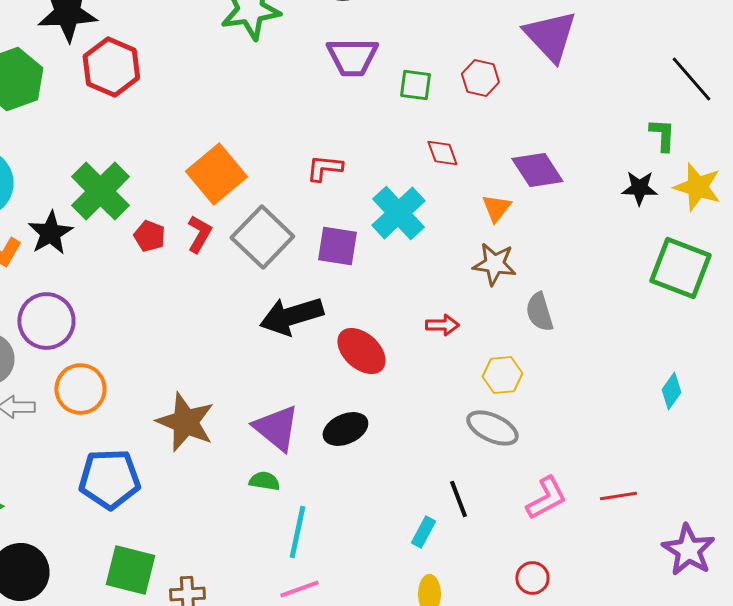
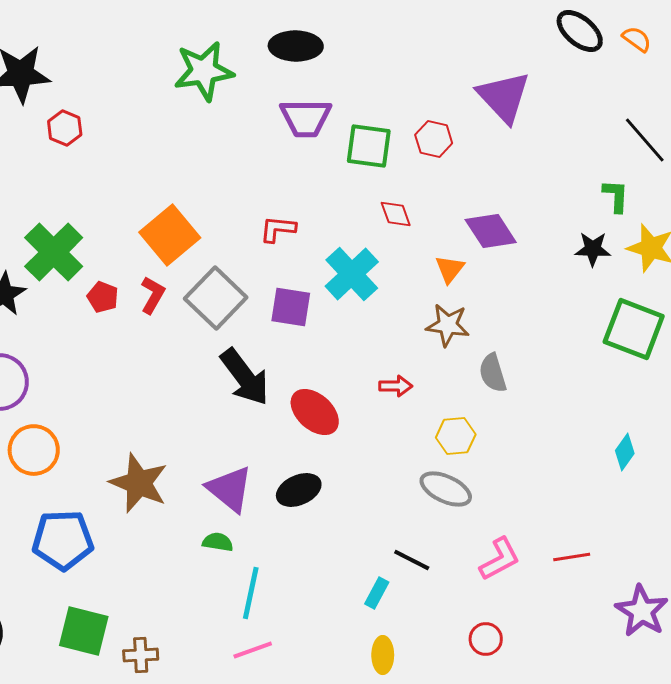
red hexagon: (111, 67) -> (65, 128), size x0.6
green square: (415, 85) -> (369, 146), size x1.4
black arrow: (291, 316) -> (245, 377), turned -110
black line: (458, 499) -> (412, 560), turned -42

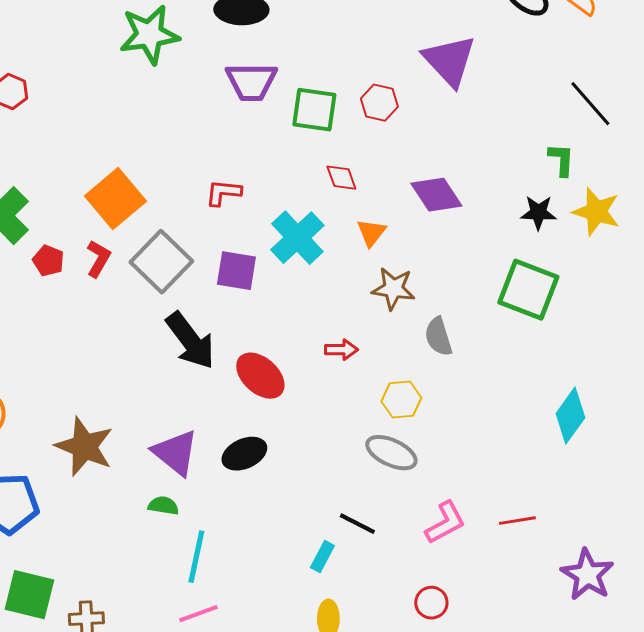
orange triangle: (450, 269) -> (371, 233), moved
green square: (634, 329) -> (528, 290), moved
cyan diamond: (625, 452) -> (570, 416), size x1.5

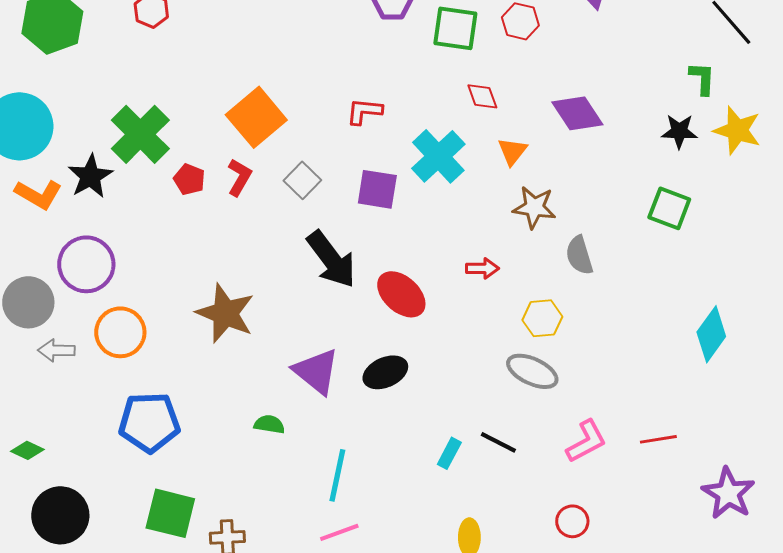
gray square: (161, 262) -> (302, 180), size x0.6
green square: (528, 290) -> (669, 208), size x0.7
brown star: (84, 447) -> (225, 313), moved
green semicircle: (163, 506) -> (269, 424), moved
cyan rectangle: (322, 557) -> (449, 453), moved

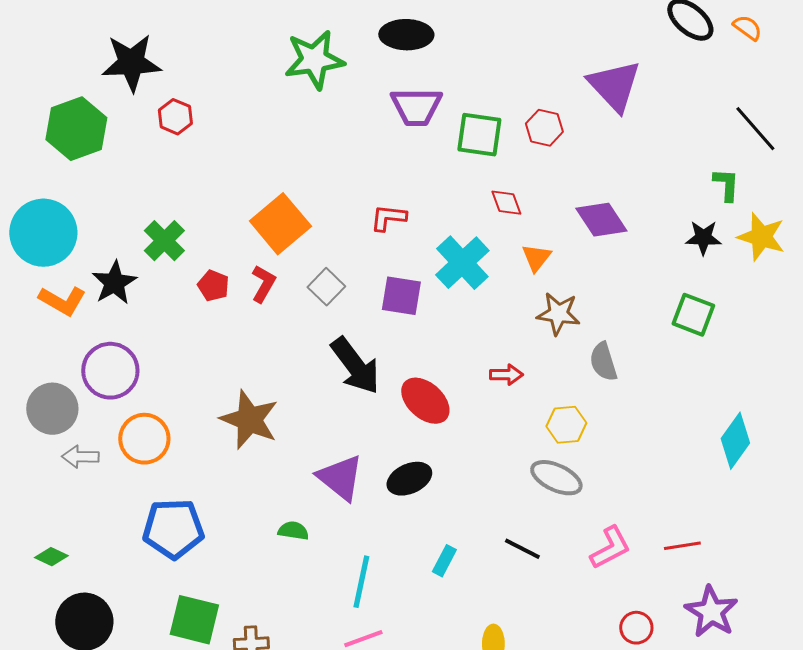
green cross: (140, 134) -> (164, 241), size x0.7
cyan rectangle: (449, 453) -> (444, 561), moved
purple star: (728, 493) -> (711, 612), moved
red circle: (572, 521) -> (636, 628), moved

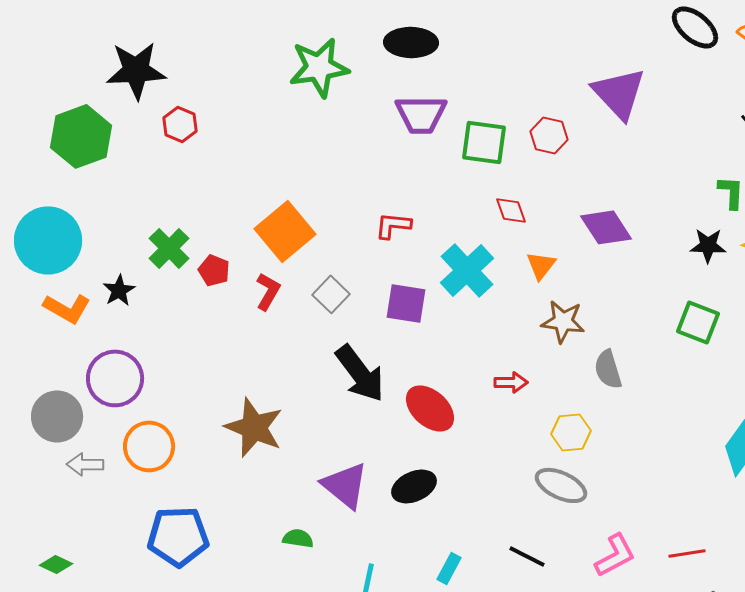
black star: (114, 283) -> (119, 290), size x0.7
red pentagon: (213, 286) -> (214, 270), moved

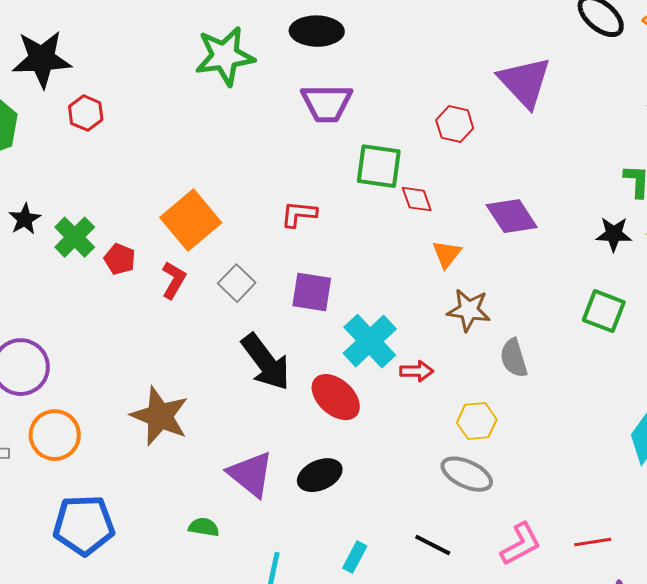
green square: (484, 142) -> (379, 166), moved
cyan cross: (467, 270) -> (370, 341), moved
black star: (119, 290) -> (25, 219), moved

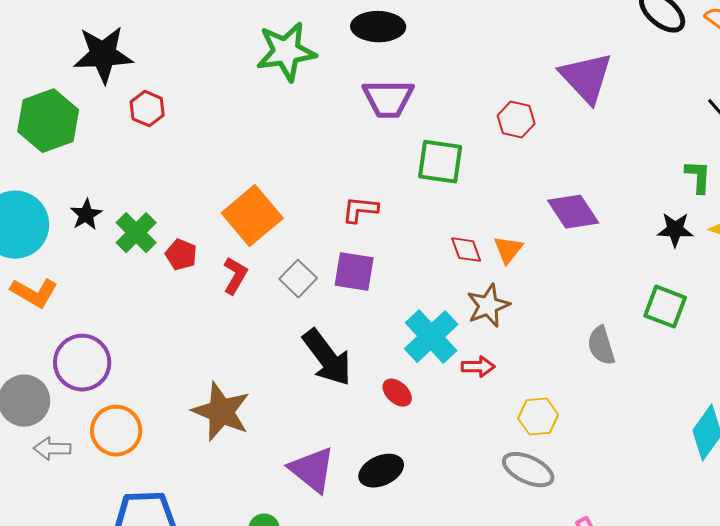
red diamond: (417, 199) -> (466, 250), moved
purple square: (312, 292) -> (354, 272), moved
brown star: (469, 310) -> (488, 306), moved, turned -30
gray semicircle: (514, 358) -> (601, 346), moved
red ellipse: (336, 397) -> (397, 393), size x0.6

